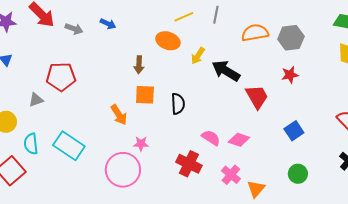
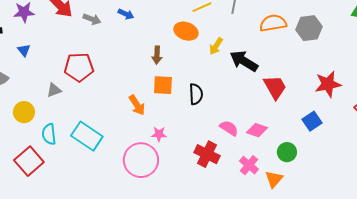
red star: (290, 75) -> (328, 84), moved, size x1.5
green circle: (298, 174) -> (287, 152), moved

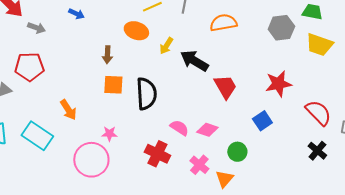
gray arrow: (92, 19) -> (36, 28), moved
gray hexagon: (309, 28) -> (281, 28), moved
black semicircle: (196, 94) -> (146, 94), size x1.5
orange arrow: (137, 105) -> (68, 110), moved

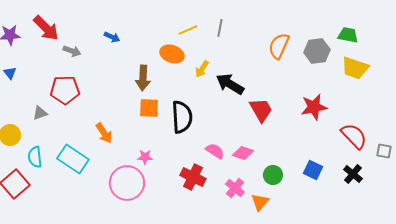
orange semicircle: (223, 23) -> (279, 46), moved, turned -56
brown arrow: (107, 55) -> (143, 78), size x1.4
blue square: (262, 121) -> (313, 170), moved, turned -30

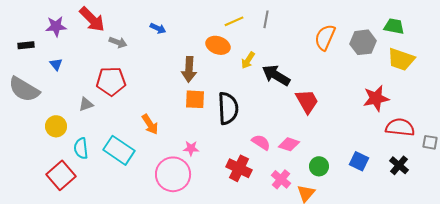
red star: (314, 107) -> (376, 98), moved
red semicircle: (354, 136) -> (400, 127), turned -40

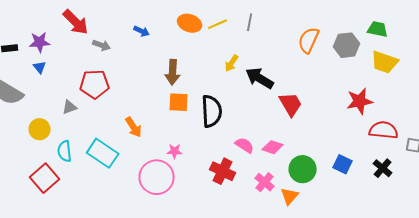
purple star: (56, 26) -> (40, 42), moved
orange ellipse: (218, 45) -> (190, 23), moved
green circle: (319, 166) -> (303, 169), size x1.4

